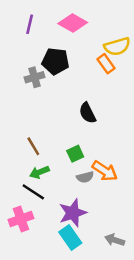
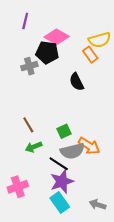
pink diamond: (73, 23) -> (57, 37), moved
black semicircle: (88, 113) -> (77, 82), moved
gray semicircle: (85, 177) -> (72, 151), size x1.6
black line: (33, 192) -> (59, 164), moved

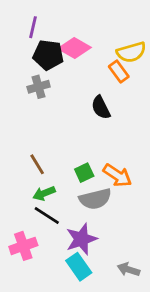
black pentagon: (47, 52) -> (48, 55), moved
orange arrow: (89, 146) -> (117, 175), moved
black line: (59, 164) -> (47, 216), moved

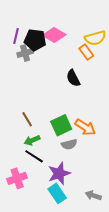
purple line: (33, 27) -> (16, 36), moved
gray cross: (39, 87) -> (25, 53), moved
green square: (84, 173) -> (61, 125), size x1.5
gray semicircle: (95, 199) -> (69, 144), size x0.7

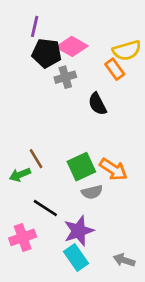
purple line: (16, 36) -> (35, 26), moved
gray cross: (25, 53) -> (65, 77), moved
green arrow: (32, 140) -> (20, 175), moved

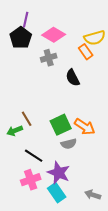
black pentagon: (47, 53) -> (21, 38), moved, turned 30
purple star: (79, 231) -> (59, 173), turned -30
pink cross: (23, 237) -> (31, 180), moved

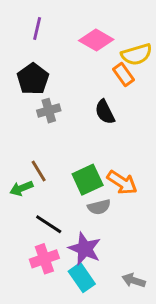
pink diamond: (54, 35) -> (96, 40), moved
black pentagon: (21, 38) -> (33, 79), moved
gray cross: (49, 58) -> (49, 111), moved

